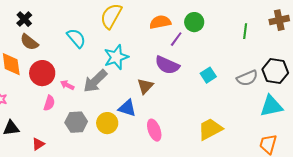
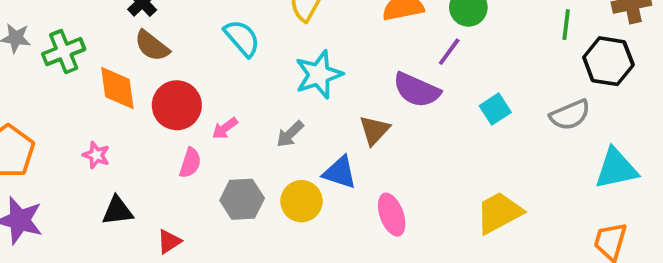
purple line: (176, 39) -> (449, 52), moved
black hexagon: (275, 71) -> (608, 61), moved
gray arrow: (95, 81) -> (290, 134), moved, size x0.6
pink arrow: (67, 85) -> (225, 128), turned -64

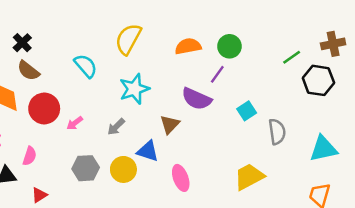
green line: (566, 25) -> (292, 57), turned 48
gray semicircle: (570, 115) -> (277, 132), moved, turned -75
pink semicircle: (190, 163) -> (30, 156), moved

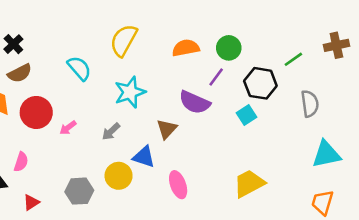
brown semicircle: (28, 71) -> (20, 73), turned -65
black hexagon: (318, 80) -> (260, 83), moved
gray semicircle: (277, 132) -> (310, 104), moved
gray hexagon: (86, 168) -> (79, 191), moved

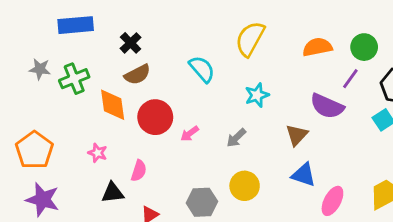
cyan star: (130, 92) -> (257, 95), size x0.7
blue triangle: (144, 157) -> (304, 175), moved
pink ellipse: (178, 185) -> (332, 201), moved, turned 48

